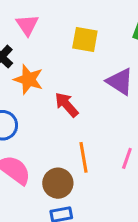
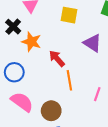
orange line: (84, 157) -> (69, 80), moved

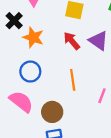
red arrow: (57, 58) -> (72, 41), moved
blue circle: (14, 72) -> (30, 72), moved

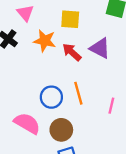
orange star: (33, 37) -> (45, 41), moved
blue circle: (30, 72) -> (51, 97), moved

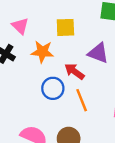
red arrow: (72, 52) -> (74, 71), moved
blue circle: (51, 97) -> (53, 88), moved

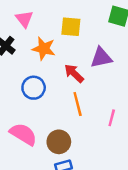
purple triangle: (98, 53) -> (101, 58), turned -40
blue circle: (53, 88) -> (34, 88), moved

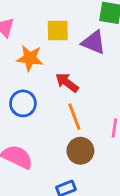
purple triangle: (101, 58) -> (94, 42), moved, turned 40
brown circle: (59, 142) -> (80, 151), moved

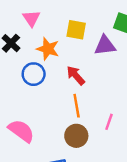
purple triangle: (94, 42) -> (105, 45), turned -40
blue circle: (23, 103) -> (34, 74), moved

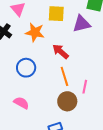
blue circle: (34, 74) -> (26, 68), moved
pink line: (109, 122) -> (85, 87), moved
pink semicircle: (21, 131) -> (21, 103), size x0.7

